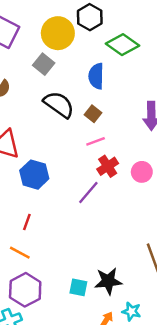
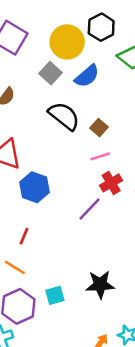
blue semicircle: (96, 76) -> (87, 76), moved, turned -135
black star: (108, 281) -> (100, 285), moved
cyan square: (78, 287) -> (55, 295), moved, turned -30

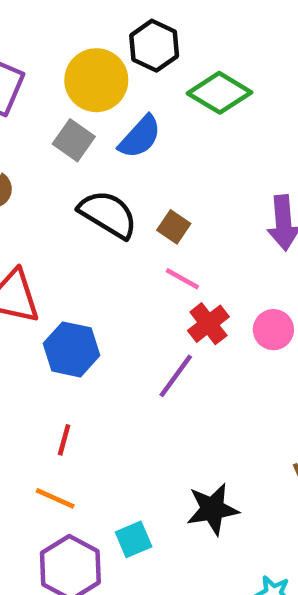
pink line: (100, 156) -> (182, 279), turned 54

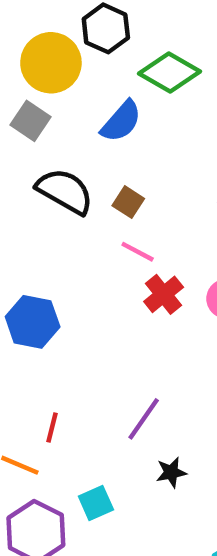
blue semicircle: (140, 137) -> (121, 121), moved
purple line: (176, 376) -> (144, 419), moved
red line: (64, 440) -> (52, 427), moved
black star: (213, 509) -> (171, 472), size x0.6

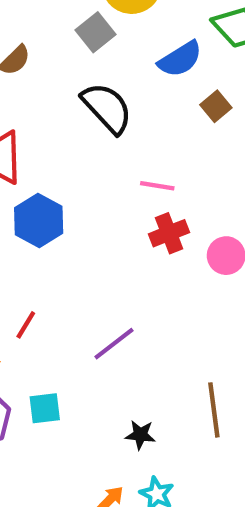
brown square: (128, 202) -> (216, 106), moved
pink line: (138, 252) -> (157, 186), turned -36
black star: (171, 472) -> (140, 435), moved

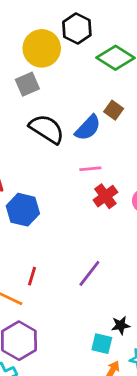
gray square: (95, 32) -> (27, 84), turned 30
blue semicircle: (180, 59) -> (88, 128), moved
cyan square: (45, 408) -> (102, 344), moved, turned 35

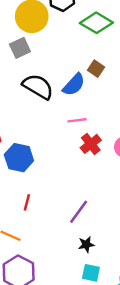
red line: (32, 276) -> (27, 202), moved
black star: (121, 325) -> (86, 244), moved

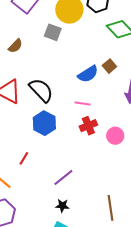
gray square: (20, 48) -> (53, 32), turned 30
black semicircle: (38, 87) -> (41, 90), moved
blue hexagon: (19, 158) -> (44, 123), moved

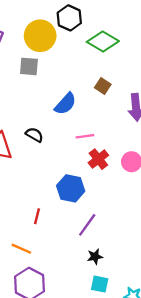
blue semicircle: (88, 74) -> (65, 104), moved
black semicircle: (41, 90) -> (34, 135), size x0.6
blue hexagon: (44, 123) -> (71, 188), moved

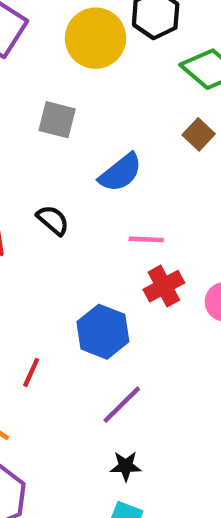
gray square: (29, 66) -> (57, 120), moved
brown square: (103, 86) -> (199, 134), moved

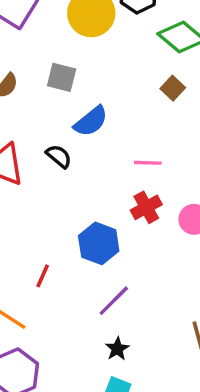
blue semicircle: (121, 173) -> (91, 121), moved
pink line: (146, 239) -> (148, 163), moved
black star: (126, 466) -> (117, 349), turned -30

